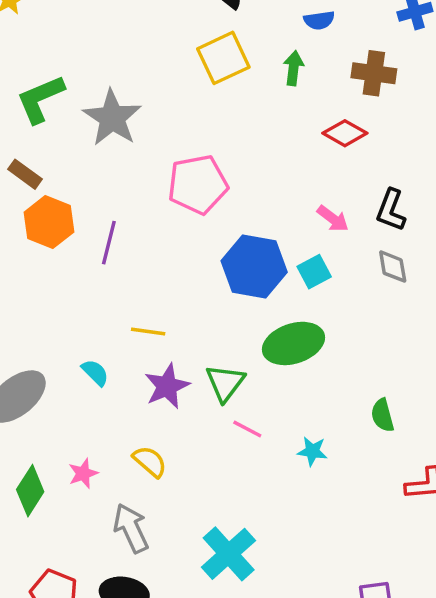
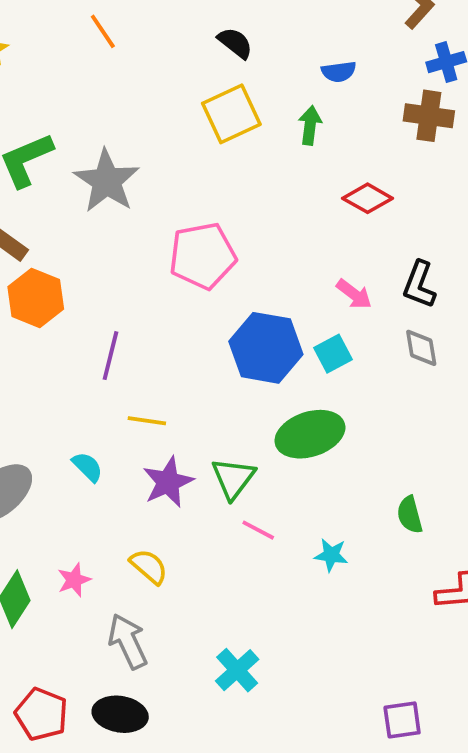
brown cross: (374, 73) -> (429, 116), moved
purple line: (109, 243) -> (111, 356), moved
cyan cross: (229, 554) -> (237, 670), size x0.7

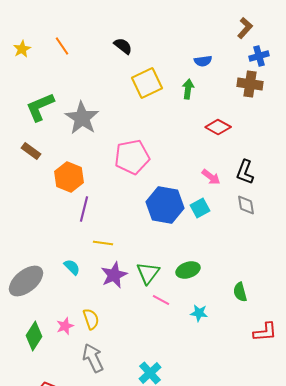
orange line: (103, 31) -> (62, 46), moved
black semicircle: (235, 43) -> (123, 46), moved
orange hexagon: (36, 298) -> (69, 177), moved
green ellipse: (310, 434) -> (188, 270), moved, size x0.7
yellow semicircle: (149, 567) -> (91, 319), moved, turned 30

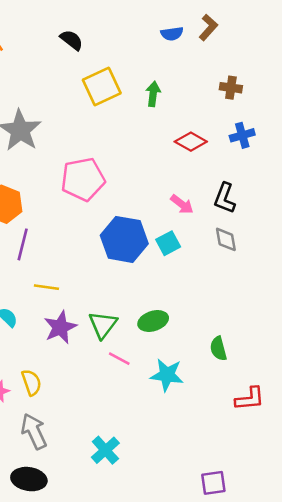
brown L-shape: (245, 28) -> (208, 27), moved
blue cross: (259, 56) -> (242, 135), moved
blue semicircle: (203, 61) -> (172, 34), moved
brown cross: (250, 84) -> (231, 88), size x0.7
cyan star: (199, 313) -> (167, 375), size x1.5

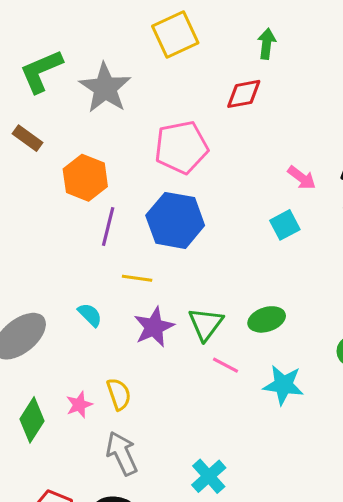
yellow square: (102, 86) -> (175, 35), moved
red diamond: (191, 142) -> (244, 94), moved, turned -40
blue hexagon: (124, 239) -> (175, 220), moved

